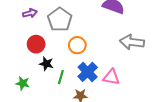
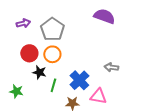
gray arrow: (132, 42) -> (111, 67), moved, size x0.6
orange circle: (77, 45) -> (52, 54), moved
pink triangle: (111, 77) -> (98, 96), moved

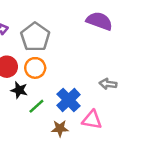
green line: (53, 85) -> (36, 106), turned 32

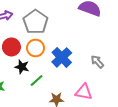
gray arrow: (108, 84) -> (97, 62), turned 40
blue cross: (69, 100) -> (62, 57), moved

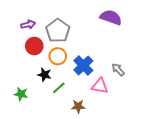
red circle: (11, 47) -> (34, 46), moved
pink triangle: (84, 92) -> (100, 86), moved

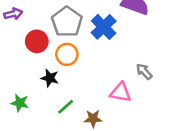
purple arrow: (28, 25) -> (13, 14), moved
blue cross: (83, 65) -> (104, 27), moved
green line: (59, 88) -> (66, 107), moved

